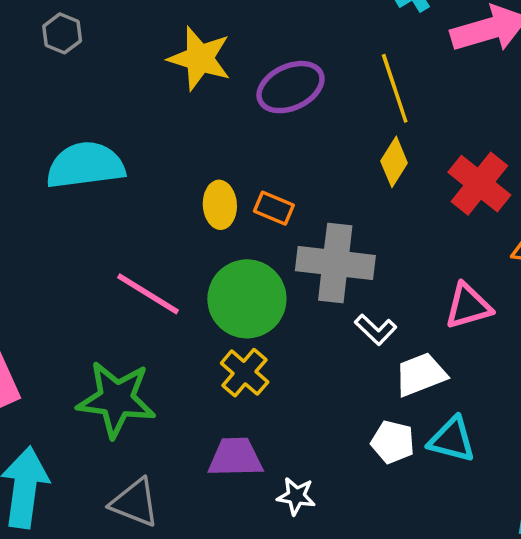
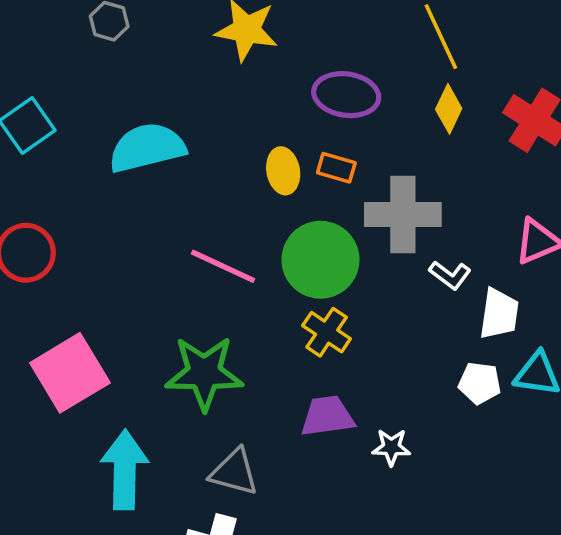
purple ellipse: (291, 87) -> (346, 95), moved, turned 40
white trapezoid: (421, 374) -> (499, 314), turned 126

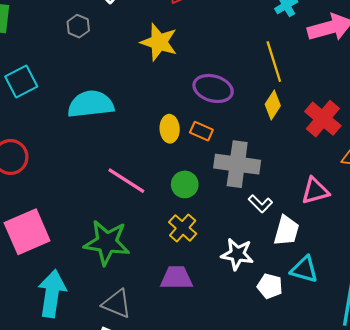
green circle: (320, 260) -> (185, 184), size x0.6
white pentagon: (480, 383) -> (270, 286), moved
white star: (391, 447) -> (237, 254), moved, size x1.4

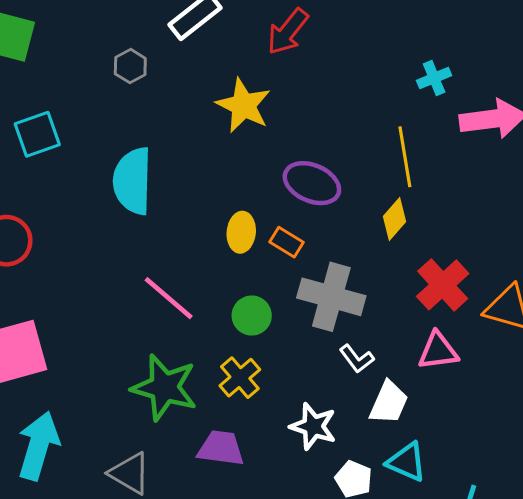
cyan semicircle: (91, 104) -> (133, 181), turned -90
red cross: (323, 119) -> (443, 285), moved
green star: (107, 242) -> (164, 387), moved

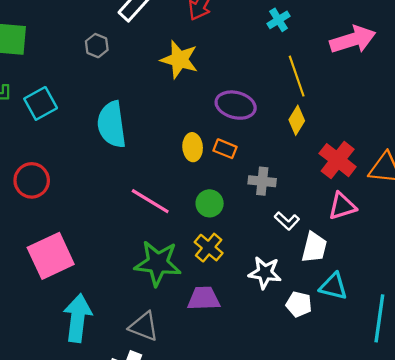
cyan cross: (434, 78) -> (279, 20), moved
gray cross: (331, 297) -> (262, 181), size x0.6

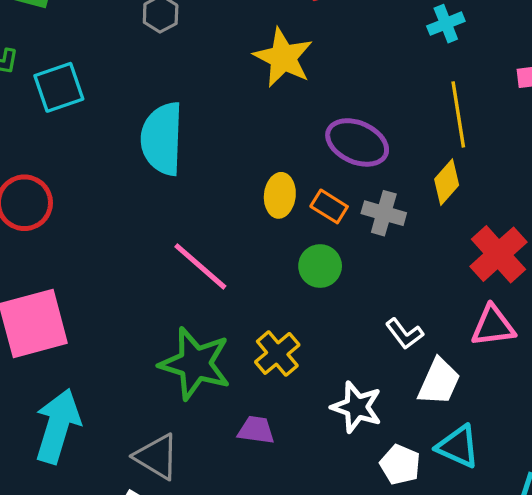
gray cross: (262, 181) -> (384, 213), moved
green circle: (210, 203) -> (320, 266), moved
purple trapezoid: (204, 298) -> (256, 430), size x0.7

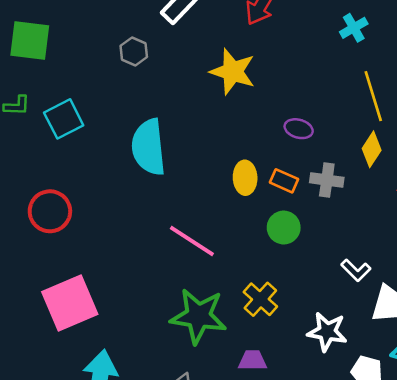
purple ellipse: (357, 142) -> (299, 129), size x0.6

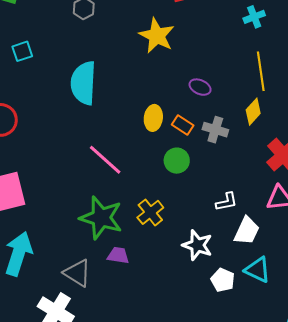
cyan square: (64, 119) -> (22, 51), size x0.7
white L-shape: (356, 270) -> (227, 202), turned -65
purple trapezoid: (252, 360) -> (118, 255), moved

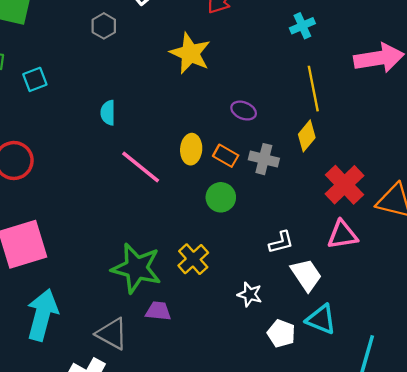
cyan semicircle: (83, 83) -> (108, 113), size x0.5
pink line: (105, 160) -> (141, 167), moved
white trapezoid: (247, 231) -> (306, 275), turned -56
white star: (197, 245) -> (250, 294), size x0.7

